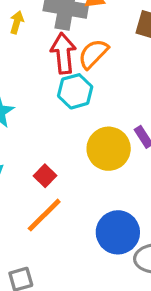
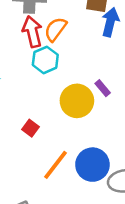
orange line: (44, 215) -> (55, 165), moved

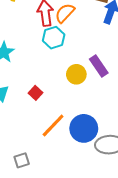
purple rectangle: (103, 88) -> (99, 66), size x1.5
yellow circle: (77, 101) -> (76, 74), size x0.7

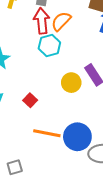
orange line: (53, 125) -> (47, 133), turned 56

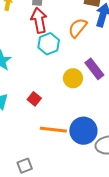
orange semicircle: (61, 21) -> (78, 28), moved

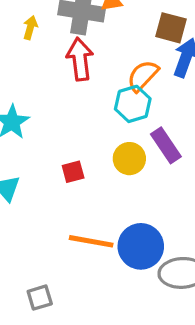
cyan hexagon: (49, 44) -> (133, 104), moved
red square: (34, 99) -> (73, 172), moved, turned 32

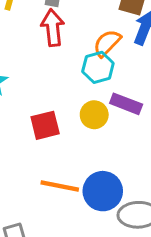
purple rectangle: (166, 145) -> (126, 104), turned -36
red square: (73, 172) -> (45, 125), size x1.5

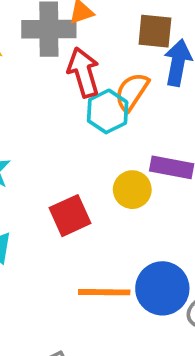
red arrow: (53, 28) -> (83, 72), moved
cyan hexagon: (98, 67) -> (108, 111), moved

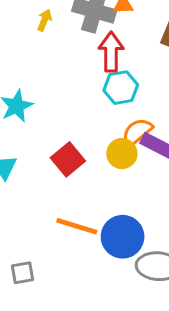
orange semicircle: (132, 92) -> (137, 132), moved
red square: (70, 216) -> (68, 159), turned -32

